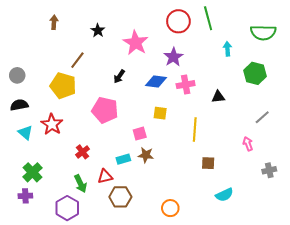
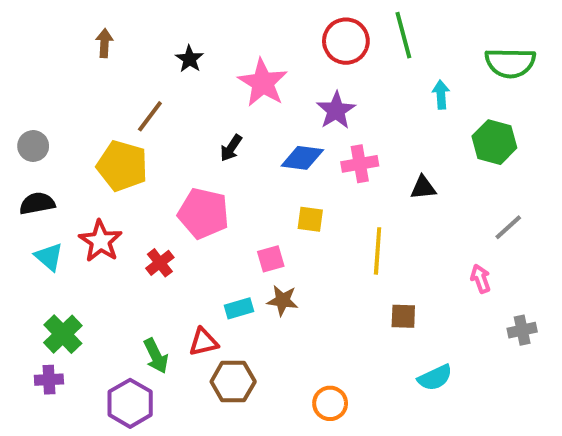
red cross: (83, 152) -> (160, 263), moved

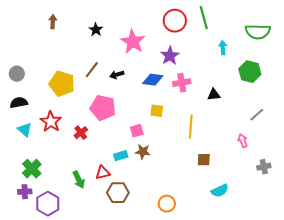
brown line: (150, 116) -> (92, 70), moved
black arrow: (231, 148) -> (117, 75), turned 40
purple hexagon: (130, 403) -> (48, 204), moved

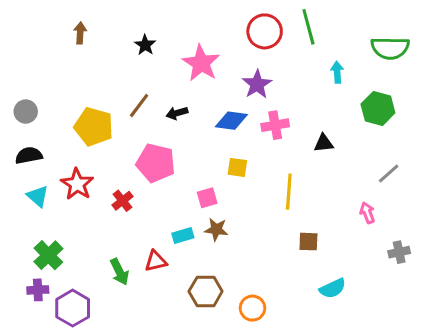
brown hexagon: (118, 193) -> (206, 291), moved

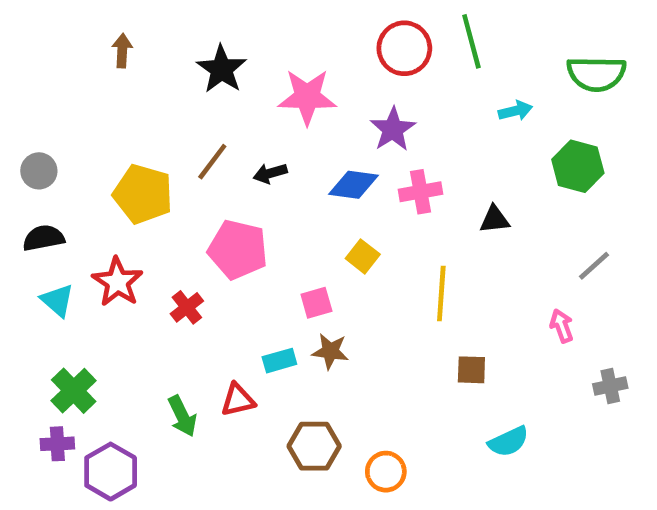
black star: (145, 45) -> (222, 69), size x1.5
pink star: (201, 63) -> (307, 97), turned -30
cyan arrow: (337, 72) -> (515, 111), turned 80
yellow square: (237, 167) -> (363, 256), turned 30

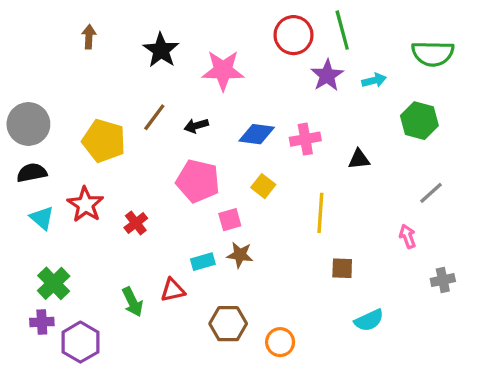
purple star: (393, 129) -> (327, 75), moved
gray circle: (39, 171) -> (28, 124), size x1.6
pink pentagon: (238, 250) -> (198, 181), moved

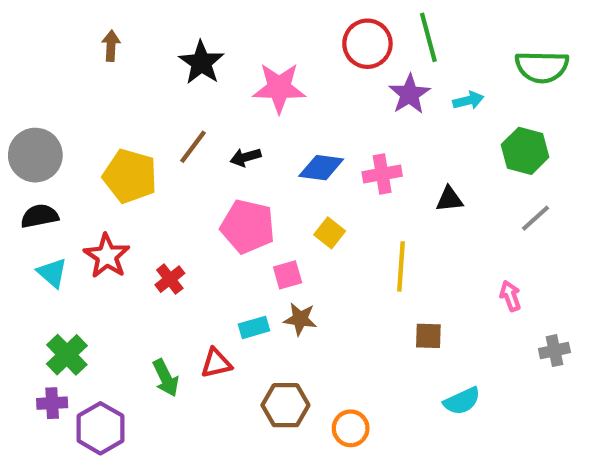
gray line: (431, 193) -> (536, 218), moved

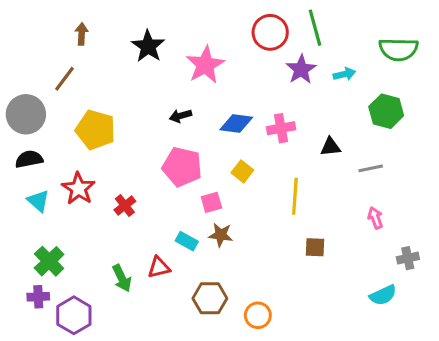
pink star: (279, 88) -> (205, 65), turned -30
brown line: (193, 147) -> (65, 79), moved
gray line: (536, 218) -> (371, 168), moved, turned 30
cyan rectangle: (254, 327) -> (187, 241), turned 45
cyan semicircle: (462, 401) -> (383, 295), moved

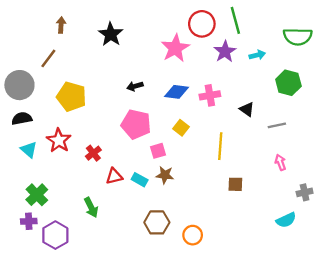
pink star: (205, 65) -> (175, 48), moved
black triangle: (330, 147) -> (247, 109), turned 42
red triangle: (159, 267) -> (114, 176), moved

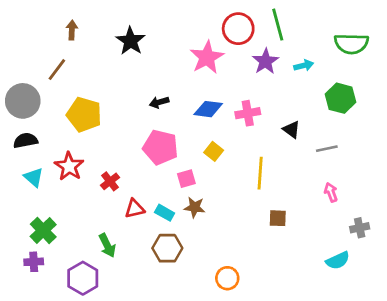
brown hexagon: (157, 222) -> (167, 248), moved
purple hexagon: (55, 235) -> (83, 278), moved

